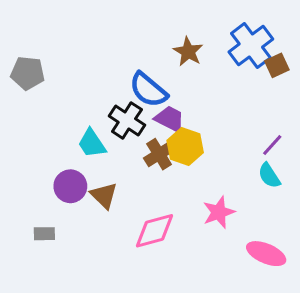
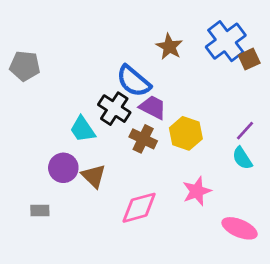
yellow hexagon: (185, 146) -> (186, 133), moved
brown cross: (159, 154) -> (143, 139), turned -32

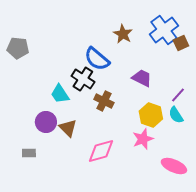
purple trapezoid: (153, 107) -> (142, 78), moved
yellow hexagon: (186, 133) -> (151, 115), moved

